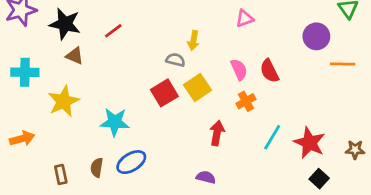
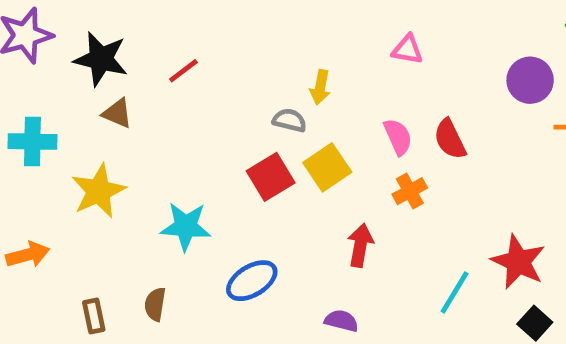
pink triangle: (245, 18) -> (407, 50), turned 30
cyan line: (272, 137) -> (455, 292), moved
blue ellipse: (131, 162) -> (252, 281), moved

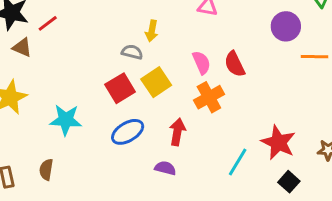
red line: (183, 71) -> (48, 23), moved
orange cross: (410, 191) -> (209, 97), size x1.4
blue ellipse: (252, 281) -> (128, 132), moved
purple semicircle: (341, 321) -> (165, 168), moved

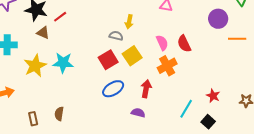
cyan star: (66, 120) -> (63, 63), moved
red star: (278, 142) -> (213, 96), size x0.6
black square: (289, 182) -> (208, 122), moved

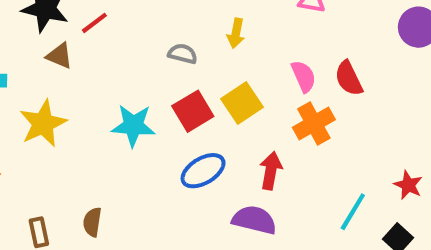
gray semicircle: (116, 36) -> (183, 54), moved
cyan star: (63, 63) -> (133, 126), moved
purple semicircle: (138, 113) -> (254, 220), size x1.5

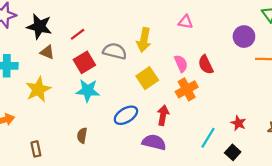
red line: (94, 23) -> (78, 34), moved
yellow arrow: (236, 33) -> (144, 40), size x1.5
gray semicircle: (183, 54) -> (115, 51), size x1.5
red square: (193, 111) -> (84, 62), moved
brown semicircle: (92, 222) -> (82, 135), moved

